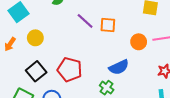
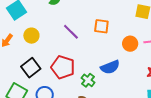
purple line: (85, 21) -> (71, 32), moved
green cross: (107, 88) -> (88, 80), moved

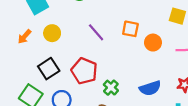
orange circle: (130, 44) -> (153, 43), moved
blue semicircle: (110, 67) -> (150, 88), moved

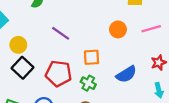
orange square: (130, 29) -> (92, 57), moved
black square: (49, 69) -> (23, 68), moved

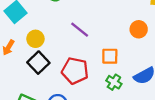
green cross: (88, 83) -> (114, 82), moved

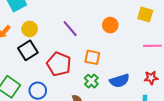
orange circle: (139, 29) -> (110, 25), moved

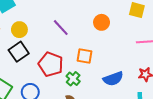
green cross: (91, 81) -> (73, 79), moved

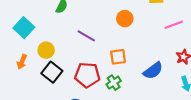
green cross: (73, 79) -> (114, 83), turned 32

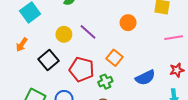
yellow circle: (46, 50) -> (64, 34), moved
orange square: (118, 57) -> (114, 58), turned 35

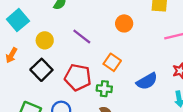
yellow circle: (64, 34) -> (45, 40), moved
green cross: (105, 82) -> (104, 89), turned 32

